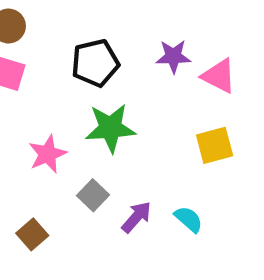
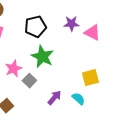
green star: (110, 128) -> (42, 57), turned 30
yellow square: (215, 145) -> (90, 78), moved
gray square: (93, 195) -> (29, 81), moved

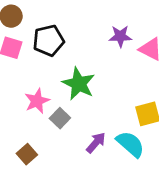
black pentagon: (35, 27) -> (48, 41), moved
cyan semicircle: (78, 99) -> (130, 144), size x1.5

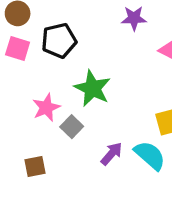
purple star: (120, 36) -> (134, 18), moved
brown square: (27, 154) -> (35, 166), turned 30

